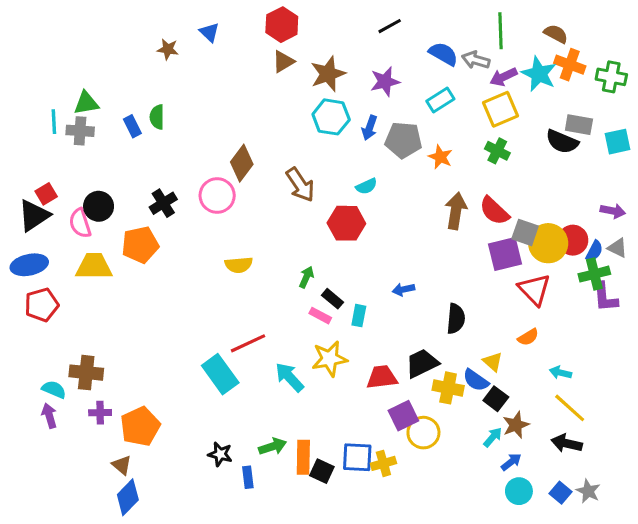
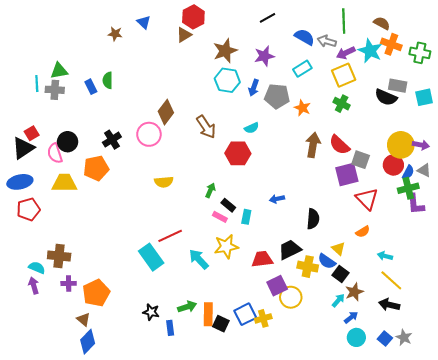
brown triangle: (283, 62) -> (184, 35), moved
yellow circle: (548, 243) -> (401, 145), moved
blue square: (357, 457) -> (245, 314), turned -30

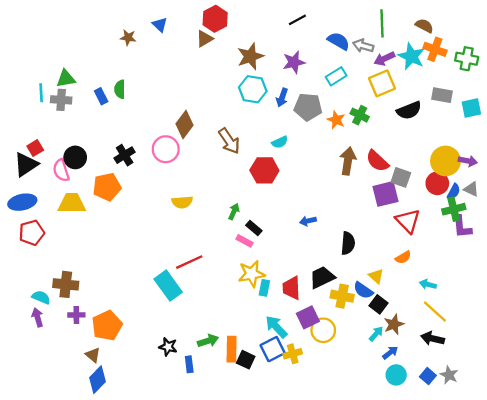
black semicircle: (386, 97) -> (409, 110), moved, turned -45
green cross: (342, 104) -> (360, 115), moved
cyan rectangle: (246, 217) -> (264, 288), moved
cyan arrow: (199, 259) -> (276, 327), moved
red trapezoid: (262, 259) -> (291, 288), turned -85

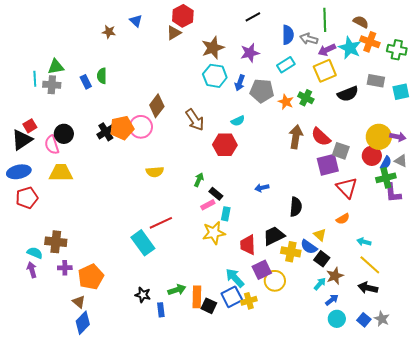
blue semicircle: (339, 41) -> (288, 35), turned 60
orange pentagon: (107, 187) -> (122, 128), moved
pink rectangle: (244, 241) -> (208, 205), turned -56
cyan rectangle: (264, 288) -> (226, 214), moved

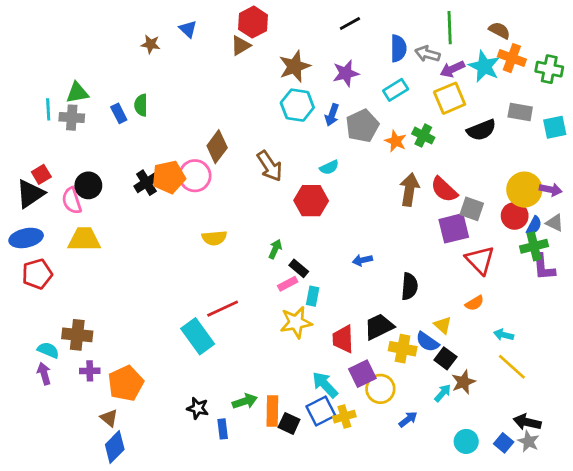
gray pentagon: (262, 91) -> (362, 126), turned -30
black arrow: (368, 288) -> (527, 422), moved
blue arrow: (332, 300) -> (408, 419), moved

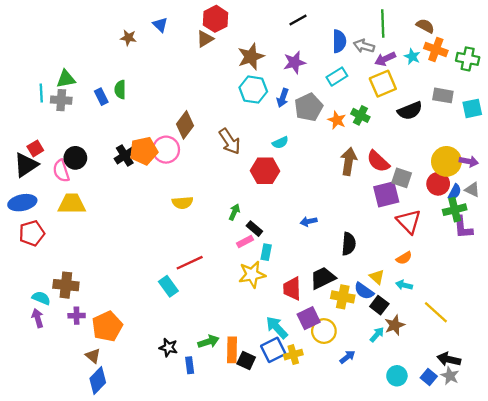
cyan star: (484, 66) -> (412, 57), size x0.6
cyan arrow: (504, 335) -> (404, 285), moved
cyan rectangle: (198, 336) -> (168, 286), size x0.7

